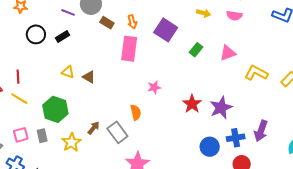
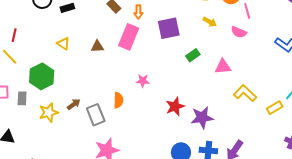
purple square: (166, 30) -> (169, 28), turned 30
brown triangle: (89, 77) -> (97, 46), moved, turned -48

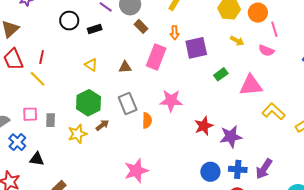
orange arrow: (138, 12) -> (175, 33), moved
pink triangle: (223, 67) -> (251, 85), size x1.4
green hexagon: (42, 76) -> (88, 103), moved
pink star: (143, 81) -> (171, 101), size x1.6
gray rectangle: (96, 115) -> (128, 103), moved

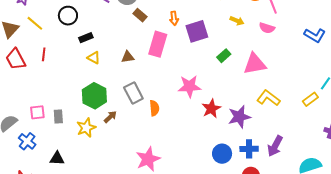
black rectangle: (95, 29) -> (86, 38), moved
yellow line: (38, 79) -> (35, 23), moved
pink star: (171, 101) -> (189, 86), moved
yellow L-shape: (273, 112) -> (268, 98), moved
black triangle: (37, 159) -> (57, 158), moved

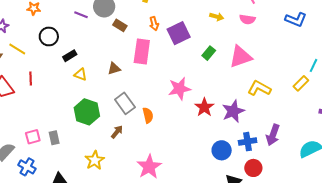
brown arrow: (110, 117) -> (117, 132), moved
yellow star: (86, 128) -> (95, 160), moved

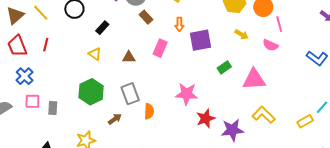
pink rectangle: (142, 52) -> (160, 48), size x0.7
black rectangle: (70, 56) -> (102, 28), moved, turned -32
blue cross: (27, 167) -> (25, 76), moved

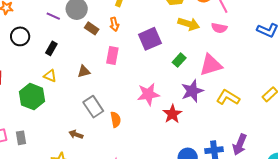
orange arrow: (179, 24) -> (114, 24), moved
yellow arrow: (242, 34) -> (189, 24), size x1.5
green hexagon: (91, 92) -> (32, 97), moved
brown arrow: (115, 119) -> (76, 134), moved, turned -112
purple star: (232, 130) -> (192, 91), moved

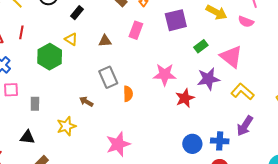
pink triangle: (211, 65) -> (231, 57), turned 45
gray rectangle: (21, 138) -> (35, 104), moved
purple arrow: (240, 145) -> (245, 126), moved

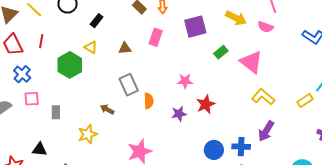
pink star: (165, 75) -> (185, 81), size x0.7
purple star: (208, 79) -> (179, 114), moved, size x0.7
black triangle: (27, 137) -> (40, 149), moved

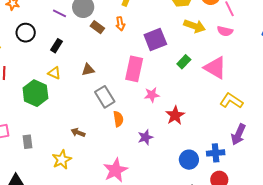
pink rectangle: (156, 37) -> (134, 69), moved, size x1.4
gray rectangle: (129, 85) -> (105, 97), moved
purple star: (179, 114) -> (145, 137), moved

